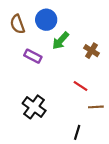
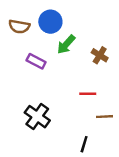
brown semicircle: (17, 24) -> (19, 26), turned -60
red line: (80, 86) -> (88, 94), turned -32

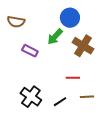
blue circle: (50, 22) -> (70, 18), moved
brown cross: (100, 55) -> (83, 46), size x1.5
black line: (84, 144) -> (60, 102), moved, turned 40

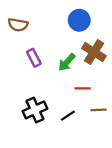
green arrow: (55, 37) -> (67, 62), moved
purple rectangle: (30, 51) -> (34, 58), turned 35
black cross: (31, 97) -> (35, 110), turned 30

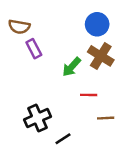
blue circle: (79, 20) -> (97, 24), moved
purple rectangle: (34, 58) -> (34, 49), moved
black line: (68, 116) -> (63, 139), moved

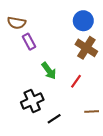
green arrow: (72, 67) -> (49, 71), moved, turned -78
red line: (89, 95) -> (76, 81), turned -56
brown line: (106, 118) -> (92, 111), moved

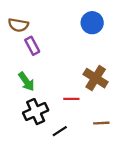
brown cross: (86, 48) -> (96, 78), moved
green arrow: (49, 71) -> (26, 82), moved
red line: (76, 81) -> (71, 99), moved, turned 56

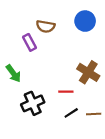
brown semicircle: (18, 25) -> (46, 26), moved
green arrow: (26, 82) -> (13, 73), moved
black line: (60, 131) -> (71, 113), moved

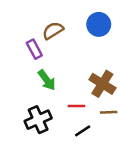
brown semicircle: (46, 26) -> (53, 31), turned 138
green arrow: (13, 73) -> (47, 80), moved
brown line: (94, 114) -> (109, 112), moved

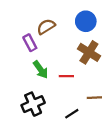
brown cross: (102, 84) -> (89, 52), moved
red line: (76, 106) -> (66, 76), moved

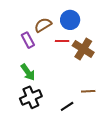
blue circle: (86, 21) -> (70, 20), moved
green arrow: (41, 70) -> (28, 72), moved
red line: (66, 76) -> (62, 41), moved

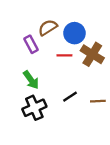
blue circle: (70, 20) -> (74, 33), moved
red line: (62, 41) -> (64, 55), moved
black line: (67, 106) -> (70, 97), moved

